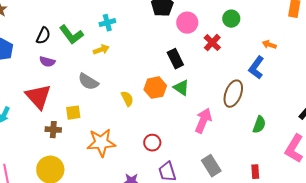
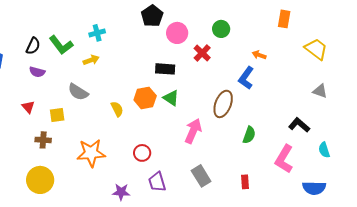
black rectangle: (175, 59) -> (165, 69), turned -60
red triangle: (38, 97) -> (28, 107), size x0.5
yellow square: (73, 113) -> (57, 115), moved

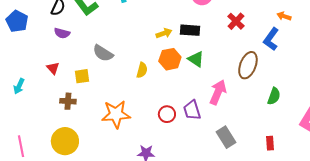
red cross: (202, 53) -> (236, 21), moved
yellow arrow: (91, 60) -> (164, 33), moved
yellow semicircle: (117, 109) -> (142, 70), turned 42
purple trapezoid: (157, 182) -> (192, 110), moved

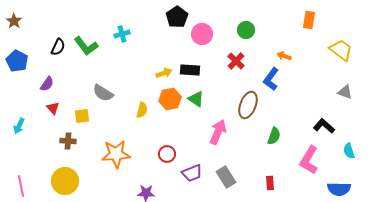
purple semicircle: (62, 33) -> (47, 84), moved, turned -70
purple trapezoid: (192, 110) -> (192, 173), moved, turned -95

